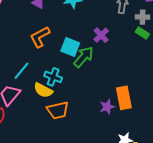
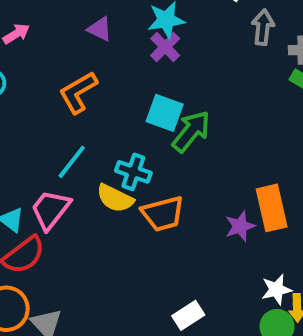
purple cross: (101, 35) -> (165, 47), moved
orange L-shape: (40, 37) -> (78, 92), moved
orange trapezoid: (58, 110) -> (163, 214), moved

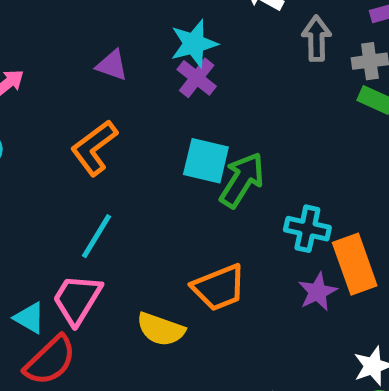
cyan cross: (133, 172) -> (307, 229), moved
yellow semicircle: (115, 198) -> (161, 329), moved

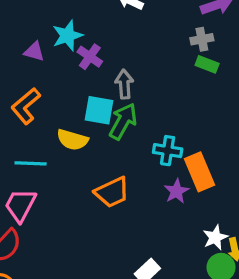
gray arrow: (316, 38) -> (124, 84), moved
cyan star: (194, 44) -> (67, 36), moved
cyan line: (97, 236) -> (31, 163), turned 64
yellow semicircle: (161, 329) -> (72, 140), moved

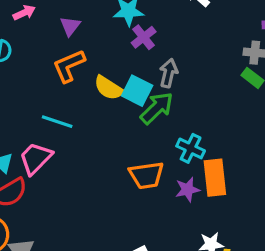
purple triangle: (34, 52) -> (70, 26), moved, turned 35
yellow semicircle: (72, 140) -> (109, 88), moved
orange trapezoid: (112, 192) -> (146, 175), moved

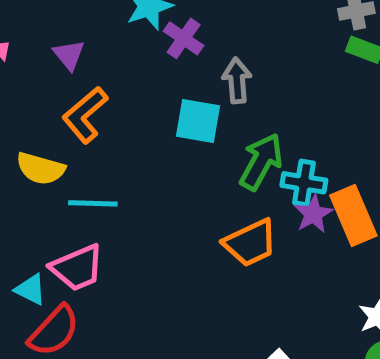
yellow semicircle: (109, 88) -> (41, 169), moved
green arrow: (157, 108) -> (261, 162), moved
pink trapezoid: (36, 158) -> (77, 268), turned -141
purple star: (187, 189) -> (313, 214), moved

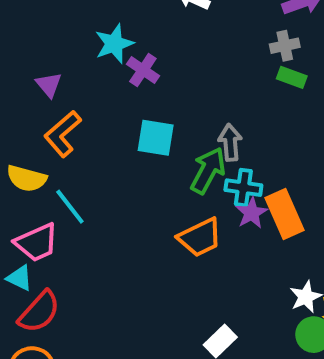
gray arrow: (237, 81) -> (230, 142), moved
cyan line: (93, 203) -> (70, 207), turned 51
pink trapezoid: (77, 268) -> (37, 243), moved

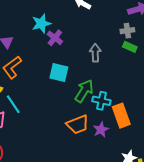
gray arrow: (230, 142) -> (95, 53), moved
purple star: (251, 213) -> (101, 130), moved

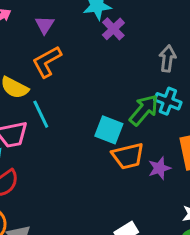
cyan square: (59, 72) -> (109, 130), moved
cyan cross: (101, 101) -> (168, 101), moved

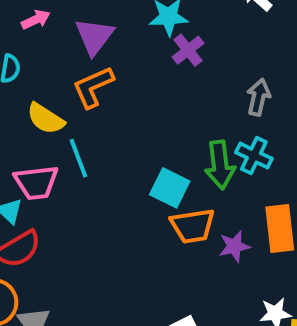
purple triangle: (45, 25) -> (94, 36), size x1.5
green arrow: (144, 110) -> (220, 165), turned 128

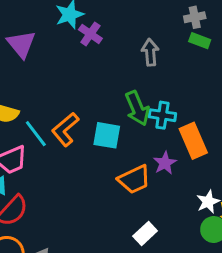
orange L-shape: (93, 87) -> (65, 129), moved
cyan cross: (254, 156) -> (162, 115), moved
orange trapezoid: (193, 226) -> (134, 179), moved

